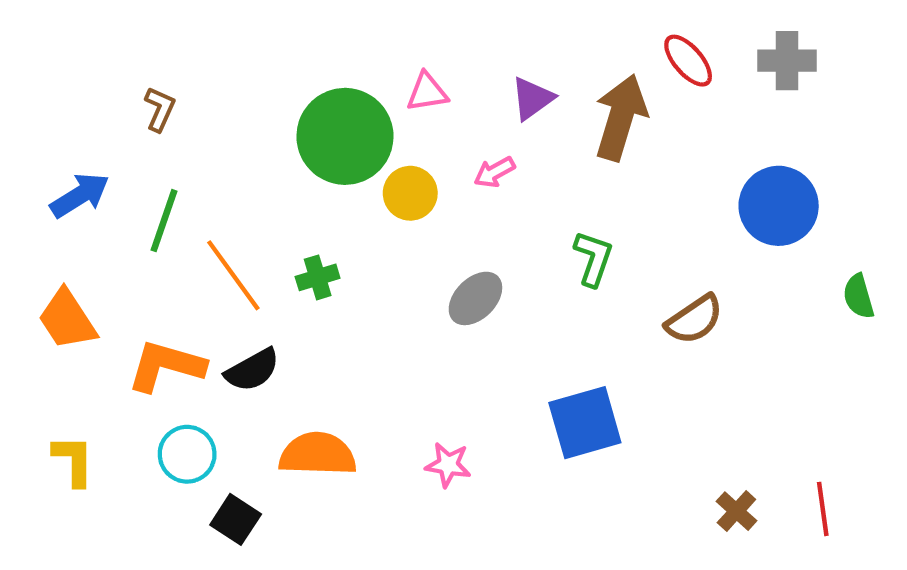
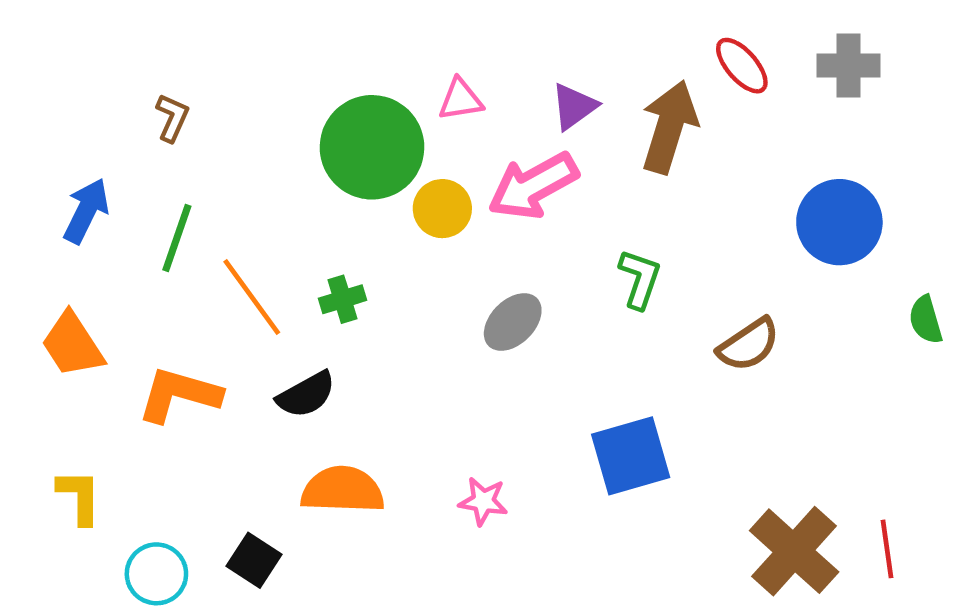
pink arrow: (494, 172) -> (533, 186), size x2.0
blue arrow: (80, 195) -> (86, 211), turned -32
black semicircle: (252, 370) -> (306, 395), moved
cyan circle: (187, 454) -> (156, 574), moved
brown cross: (736, 511) -> (794, 551), size x2.0

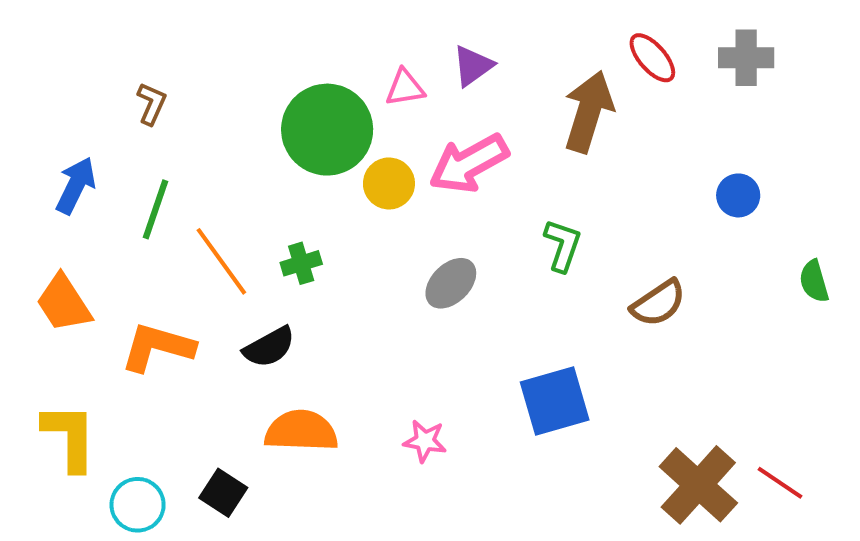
purple triangle: (574, 106) -> (473, 66), moved
blue circle: (839, 222) -> (738, 195), size x0.6
yellow L-shape: (79, 497) -> (70, 437), size x1.4
red line: (887, 549) -> (780, 483), turned -48

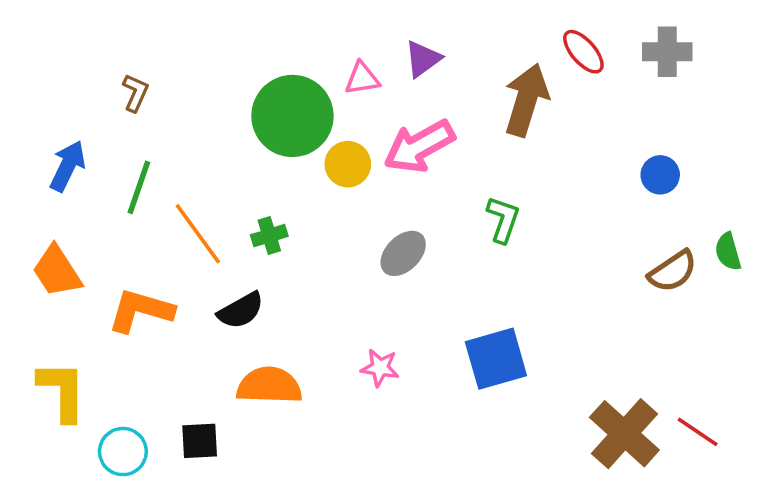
brown semicircle: (658, 303) -> (673, 271), moved
pink star: (425, 441) -> (380, 368), moved
black square: (223, 493) -> (200, 441), turned -36

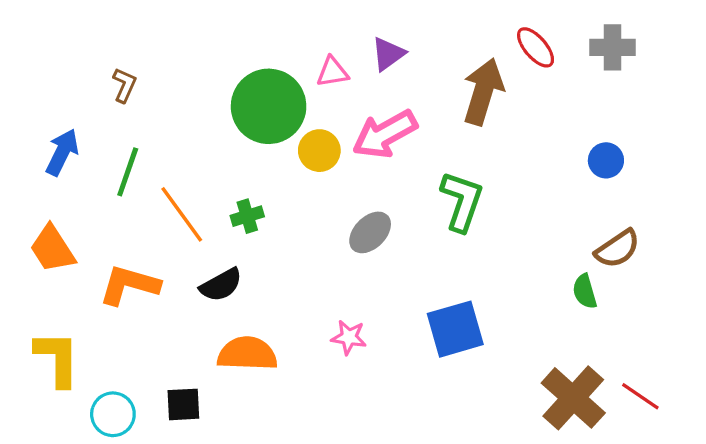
green L-shape: (503, 219) -> (462, 201), size x1.4
green semicircle: (728, 252) -> (585, 291), moved

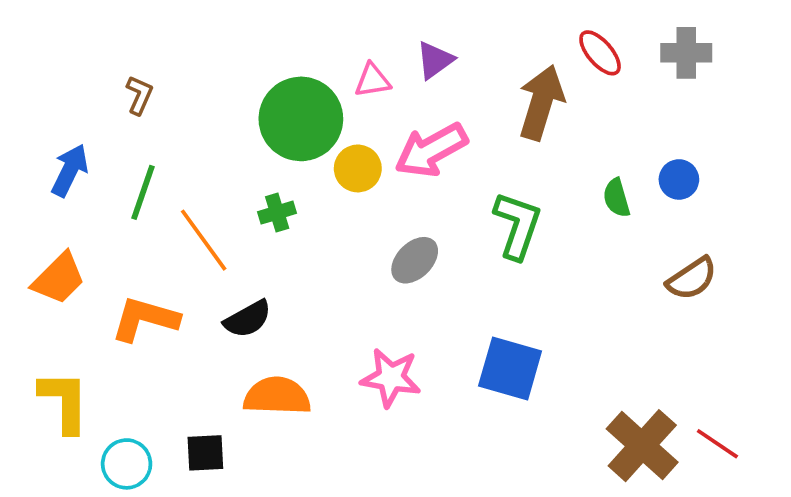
green cross: (247, 216) -> (277, 213), moved
orange trapezoid: (52, 249) -> (59, 279), turned -102
green semicircle: (585, 291) -> (617, 198), moved
blue square: (455, 329) -> (510, 368), turned 32
pink star: (349, 337) -> (391, 378), size x1.5

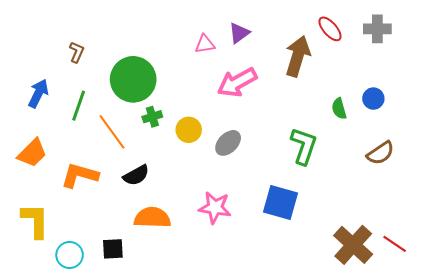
green circle: (301, 119) -> (133, 79), moved
yellow circle: (358, 168) -> (189, 130), moved
green L-shape: (517, 225) -> (304, 146), moved

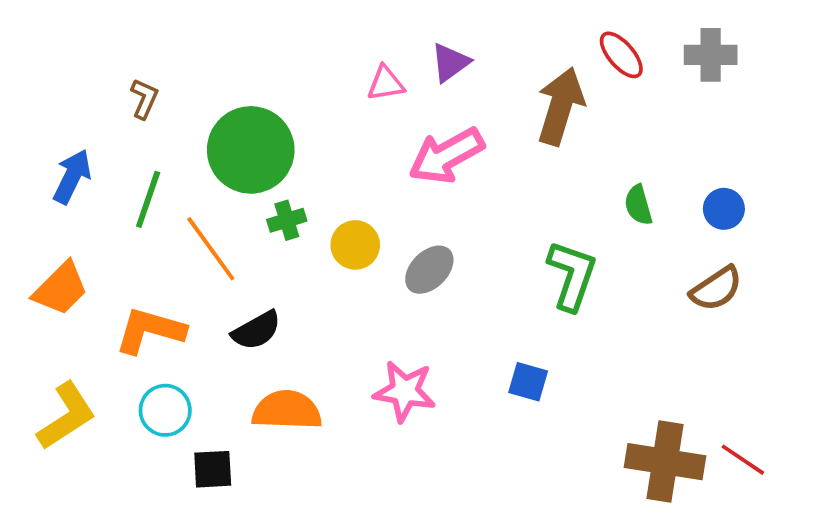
blue circle: (373, 99) -> (724, 209), moved
blue square: (281, 203) -> (528, 382), size x0.6
yellow L-shape: (35, 221) -> (66, 416), turned 57
brown cross: (353, 245) -> (665, 462), turned -33
cyan circle: (70, 255) -> (165, 410), moved

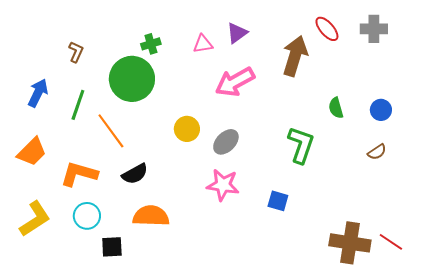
green cross: (287, 220) -> (151, 44), moved
brown semicircle: (716, 289) -> (377, 152), size x0.7
pink star: (405, 391) -> (223, 185), moved

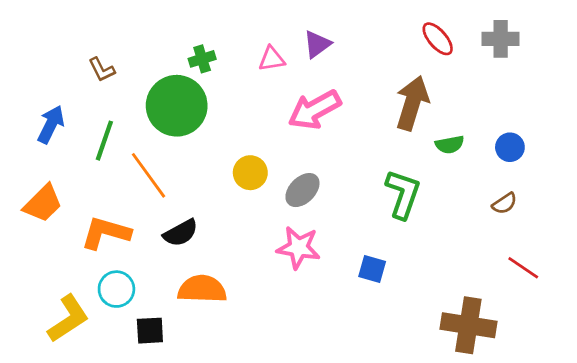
brown L-shape: (76, 52) -> (102, 70), turned 130
brown arrow: (295, 56) -> (412, 103), moved
green semicircle: (336, 108) -> (450, 145), turned -85
yellow L-shape: (35, 219) -> (68, 319), moved
red line: (391, 242) -> (523, 268), moved

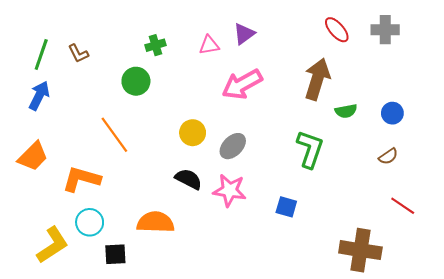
green circle: (177, 106) -> (136, 81), size x0.6
green line: (104, 141) -> (41, 54), moved
black semicircle: (181, 233) -> (188, 179), moved, turned -124

